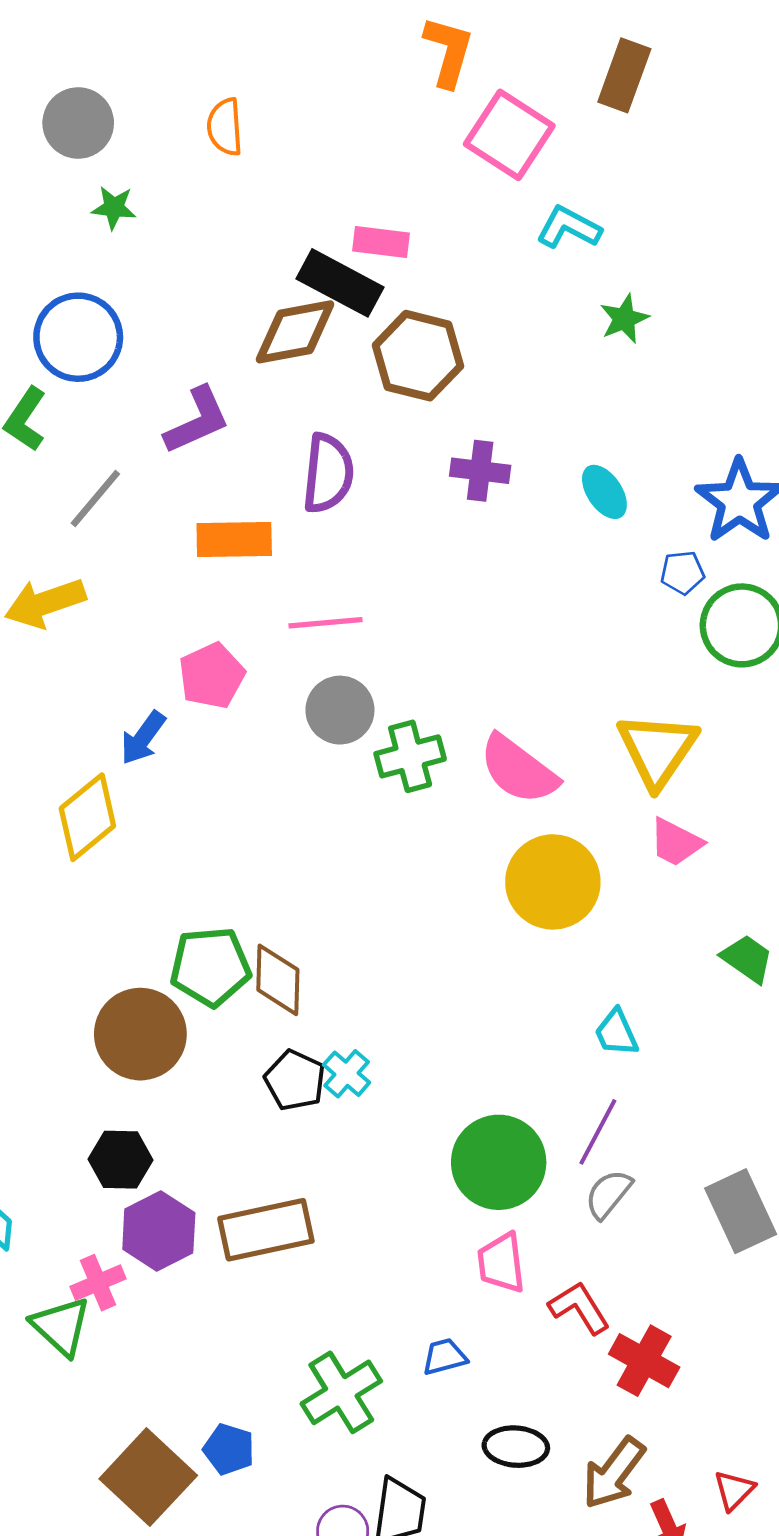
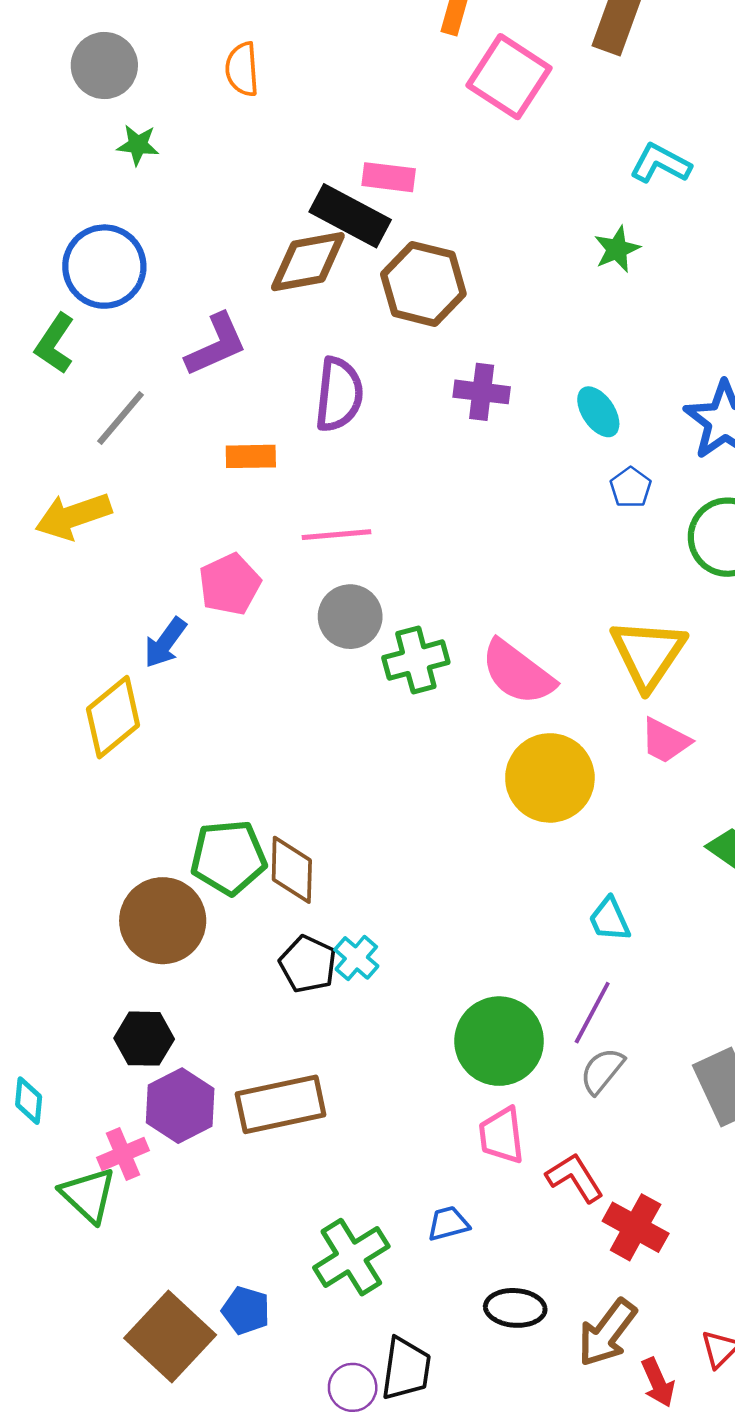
cyan L-shape: (569, 227) -> (660, 164), moved
orange rectangle: (234, 539) -> (251, 456), size x0.7
blue pentagon: (682, 573) -> (631, 488), moved, turned -30

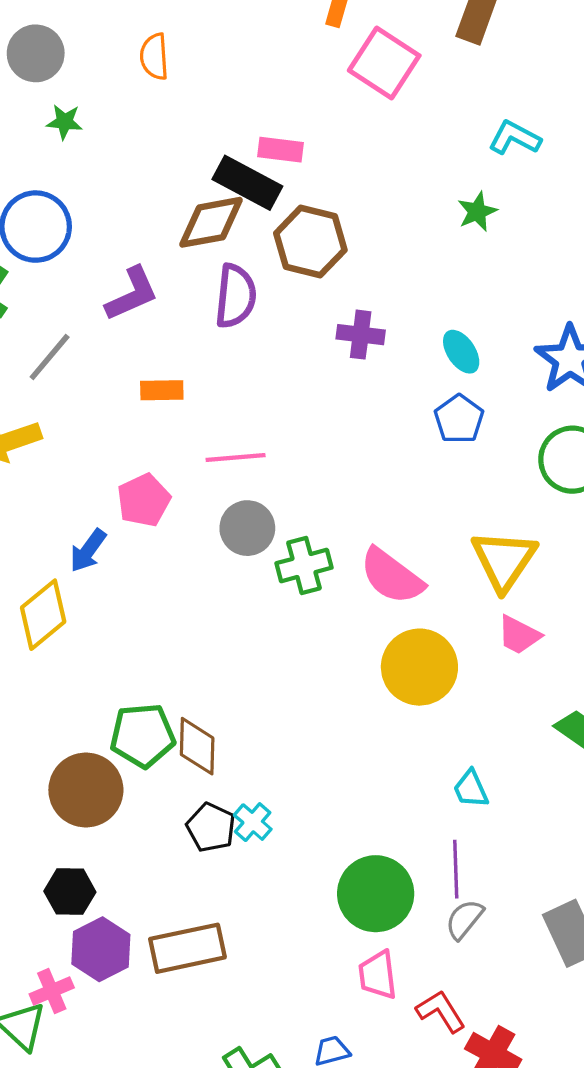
purple semicircle: (339, 394) -> (236, 296), moved
blue pentagon: (631, 488) -> (459, 419), moved, size x1.4
purple line: (592, 1013) -> (456, 869), turned -30

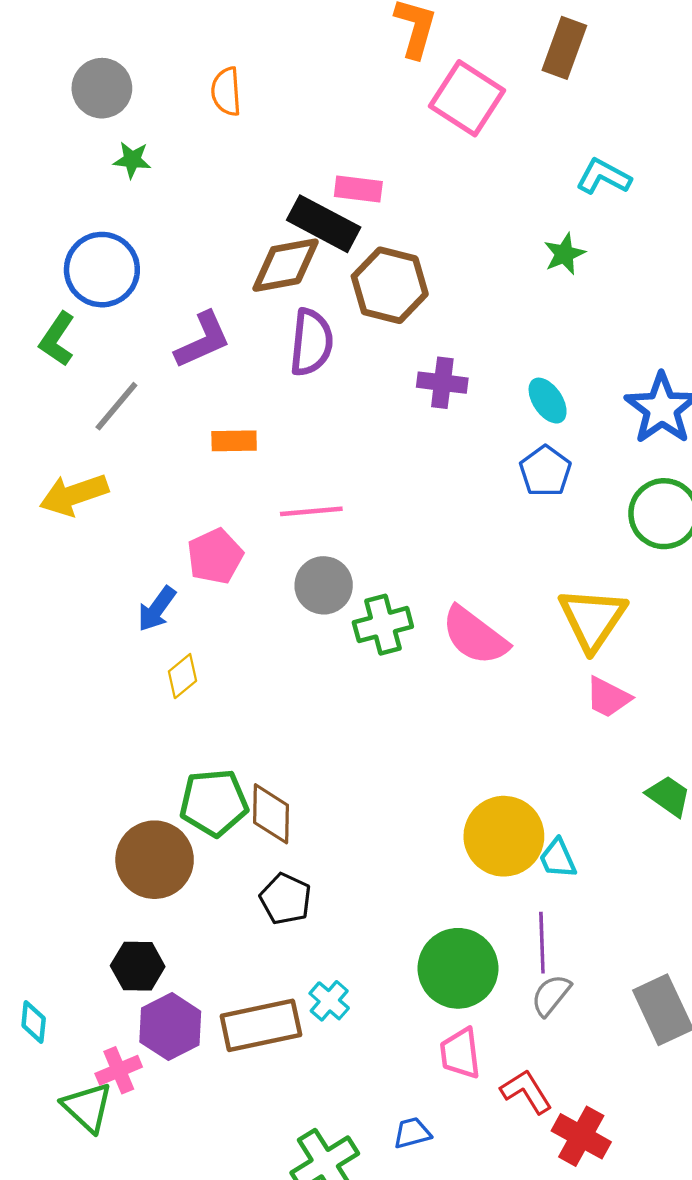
yellow diamond: (43, 615) -> (183, 676), moved, size x0.6
yellow circle: (419, 667) -> (504, 836), moved
cyan cross: (253, 822) -> (329, 1001), moved

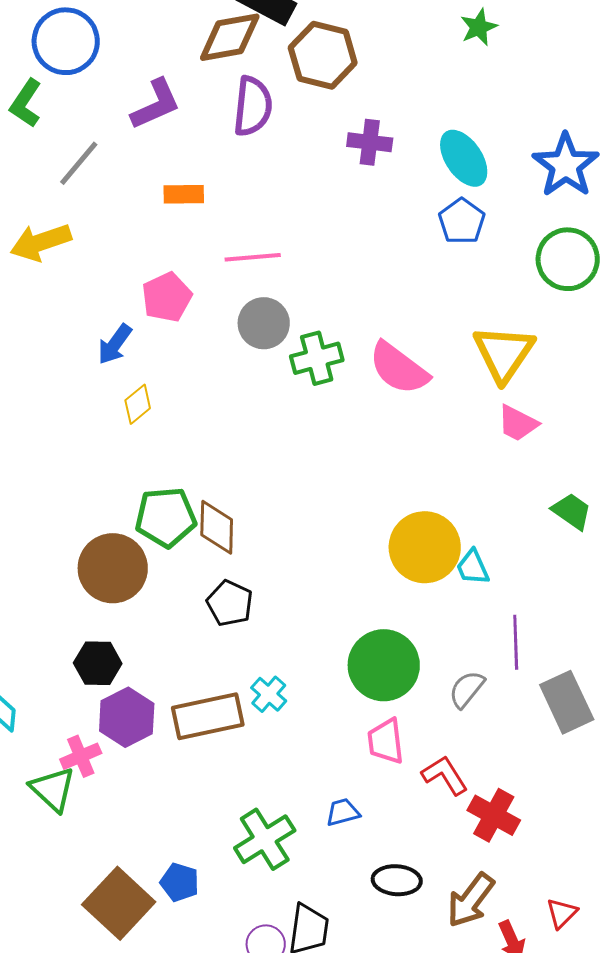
cyan ellipse: (548, 401) -> (464, 158), size x1.4
purple line: (542, 943) -> (516, 642), moved

